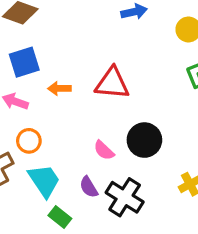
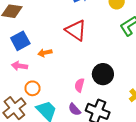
red triangle: (112, 83) -> (76, 30), moved, turned 40
pink semicircle: (104, 150) -> (79, 85), turned 72

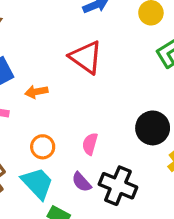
black circle: (103, 74) -> (153, 128), moved
orange circle: (33, 88) -> (43, 147), moved

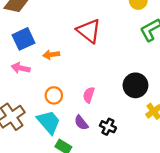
black cross: (118, 186) -> (108, 127), size x0.6

